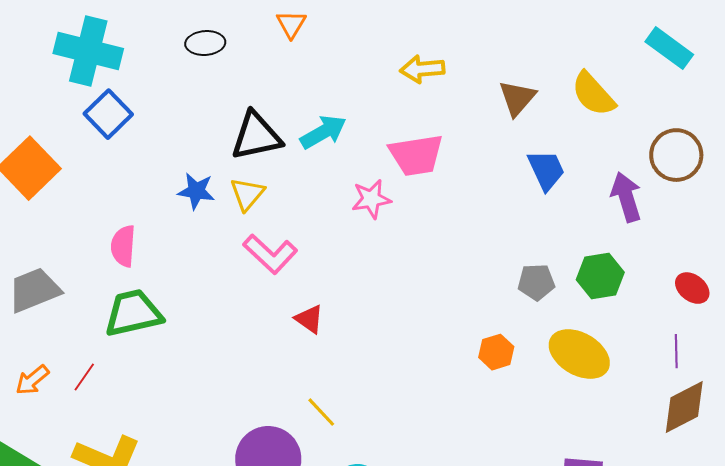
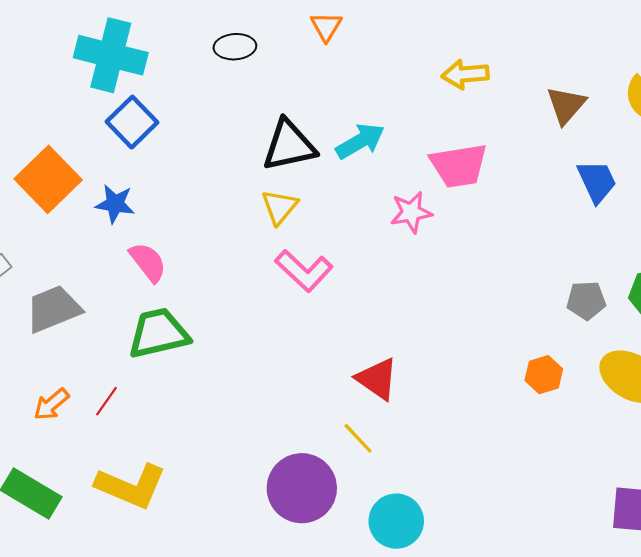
blue star: (196, 191) -> (115, 204), moved
pink semicircle: (123, 246) -> (148, 262), turned 138
red triangle: (309, 319) -> (377, 379), moved, size x1.4

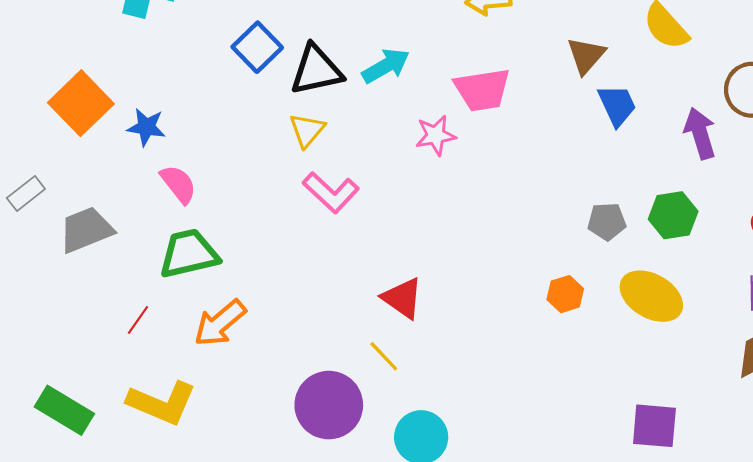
brown triangle: (566, 105) -> (586, 55), moved
blue square: (132, 122) -> (257, 47), moved
orange arrow: (51, 404) -> (220, 323), moved, size x1.5

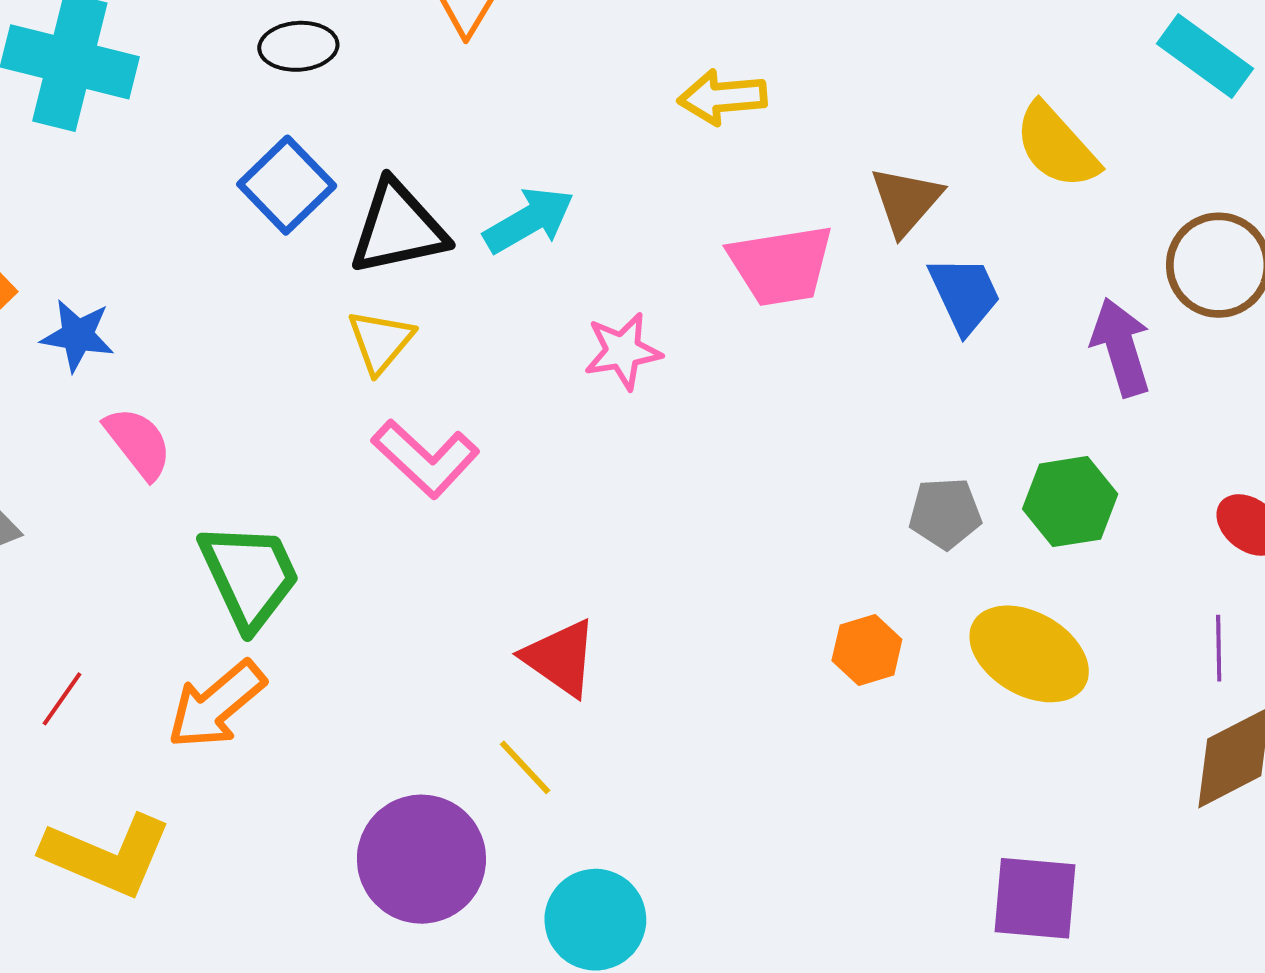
pink trapezoid: (482, 90) -> (781, 265), moved
green trapezoid: (189, 254) -> (250, 576), moved, turned 78

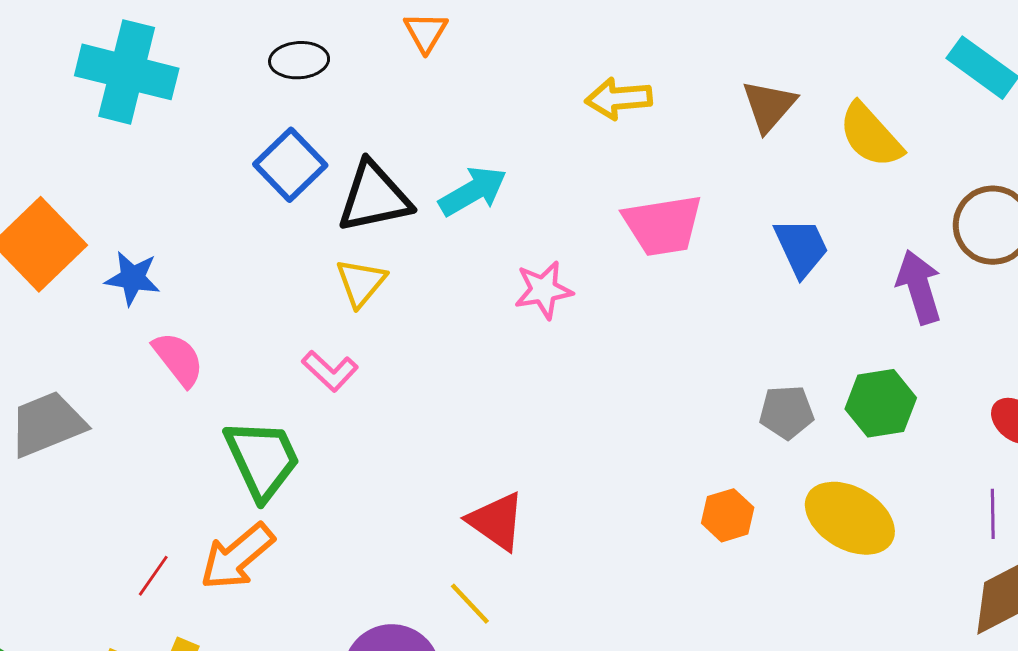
brown triangle: (906, 201) -> (769, 106), moved
pink L-shape: (425, 459) -> (330, 371), moved, size x0.7
red line: (62, 699) -> (153, 576), moved

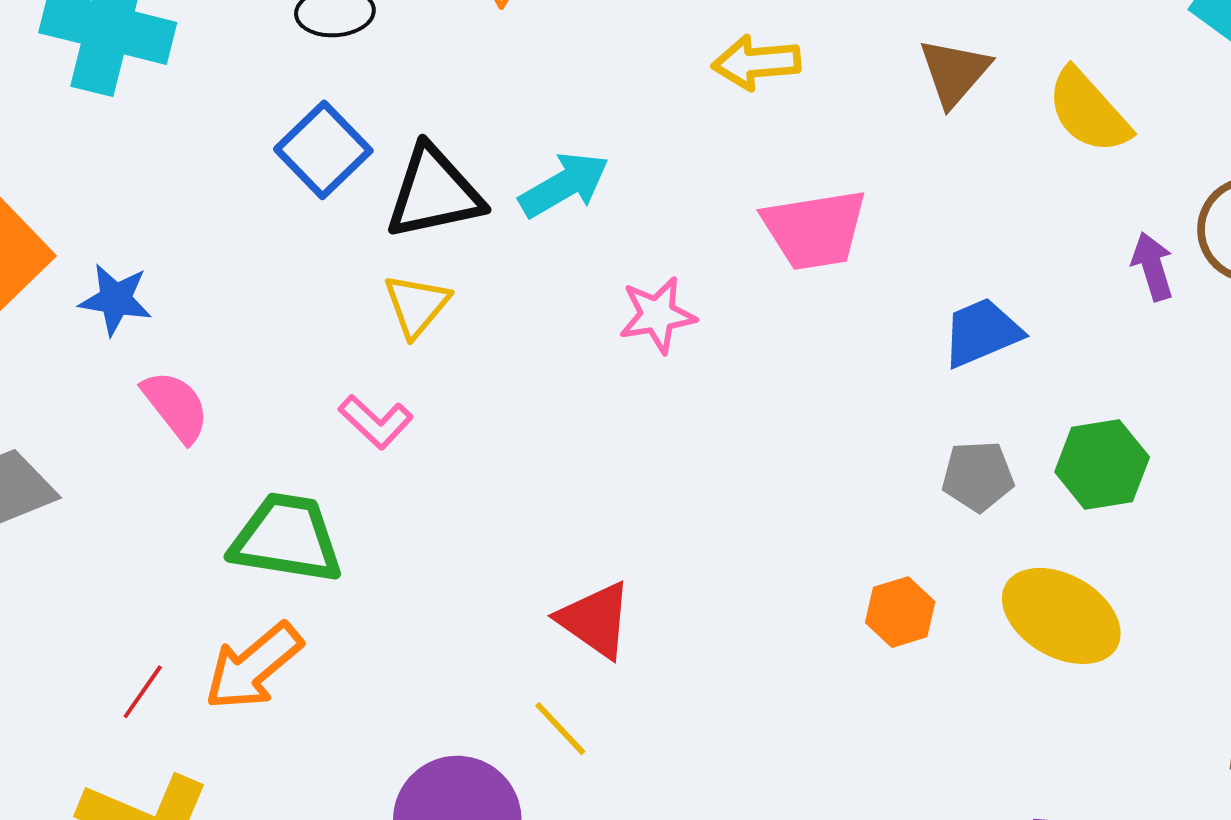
blue trapezoid: (801, 247) -> (982, 332), moved, turned -88
purple arrow: (919, 287) -> (1153, 266), moved, size x0.7
green trapezoid: (262, 459) -> (286, 538), turned -56

